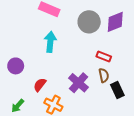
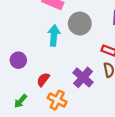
gray circle: (89, 22) -> (80, 24), moved

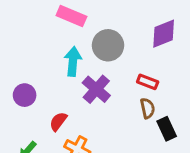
purple cross: (83, 77) -> (96, 89), moved

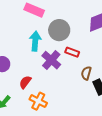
red rectangle: (148, 82) -> (72, 52), moved
brown semicircle: (148, 108) -> (86, 73), turned -152

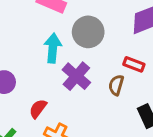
red rectangle: (72, 52) -> (134, 64), moved
brown semicircle: (86, 73) -> (116, 85), moved

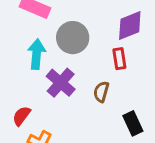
red rectangle: (134, 64) -> (119, 59), moved, turned 60

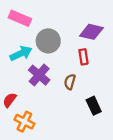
purple diamond: (130, 26) -> (91, 32), turned 35
cyan arrow: (37, 54) -> (21, 53), turned 60

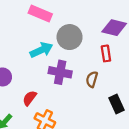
purple cross: (39, 75) -> (60, 72), turned -30

